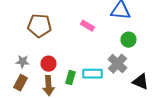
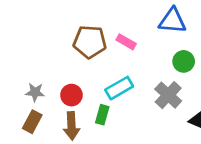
brown pentagon: (40, 26) -> (90, 42), moved
cyan rectangle: (92, 74) -> (119, 88), moved, turned -30

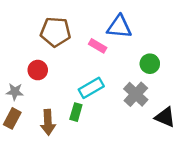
blue triangle: (172, 21) -> (119, 27), moved
brown pentagon: (90, 42) -> (56, 32), moved
red circle: (71, 95) -> (38, 70), moved

